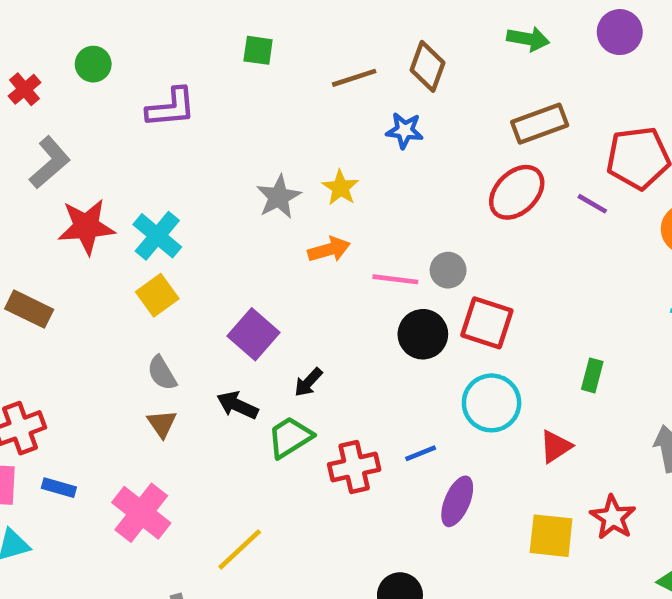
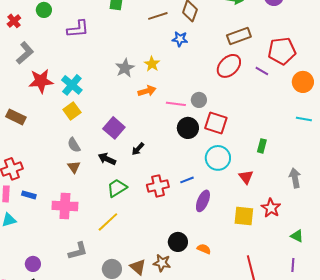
green trapezoid: (290, 437) -> (117, 188), moved
red triangle: (556, 446) -> (246, 177), turned -35
pink cross: (141, 513) -> (65, 206), turned -35

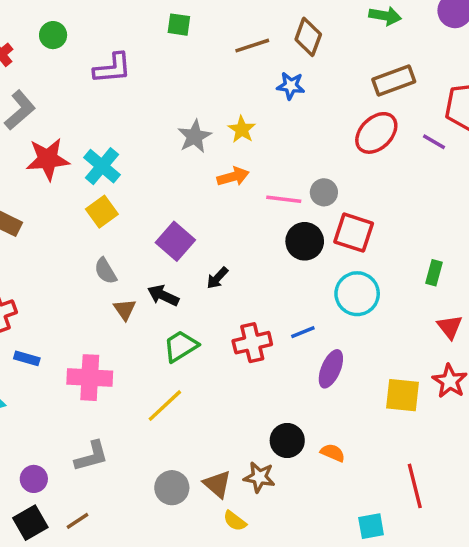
brown triangle: (74, 167) -> (125, 309), moved
red triangle: (246, 177) -> (450, 327), moved
gray L-shape: (78, 251) -> (91, 456), moved

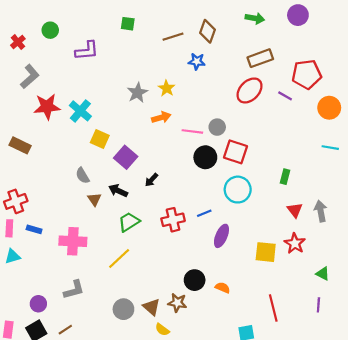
yellow square: (102, 212) -> (100, 139), moved, turned -30

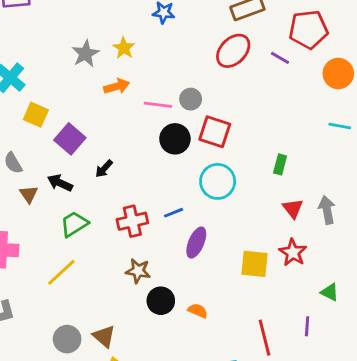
brown star: (177, 303) -> (138, 271), moved
purple line: (318, 305) -> (307, 326), moved

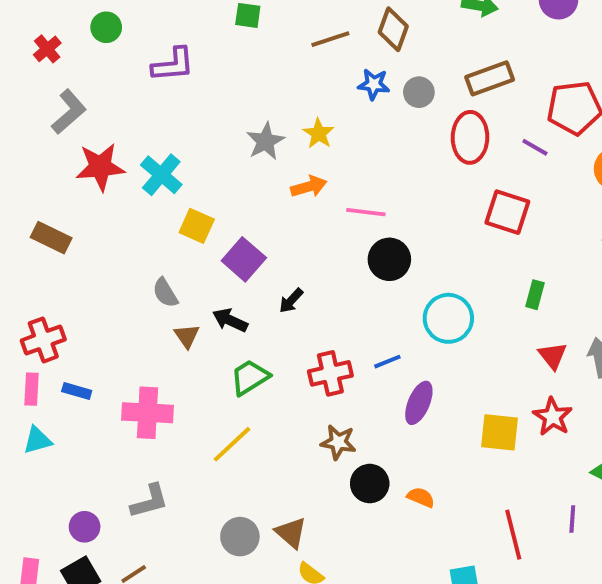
red ellipse: (233, 51) -> (470, 137), turned -44
gray circle: (191, 99) -> (419, 92), moved
red square: (215, 132) -> (507, 212), moved

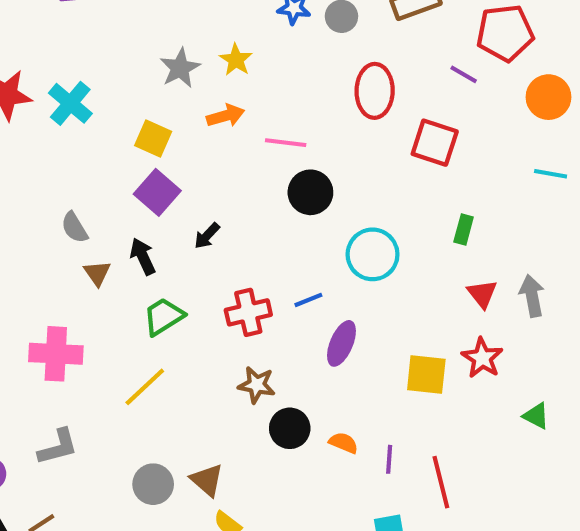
red ellipse: (470, 137) -> (375, 91), moved
yellow square: (197, 226) -> (153, 138), moved
black arrow: (230, 320) -> (143, 256), turned 40
purple line: (572, 519) -> (389, 459), moved

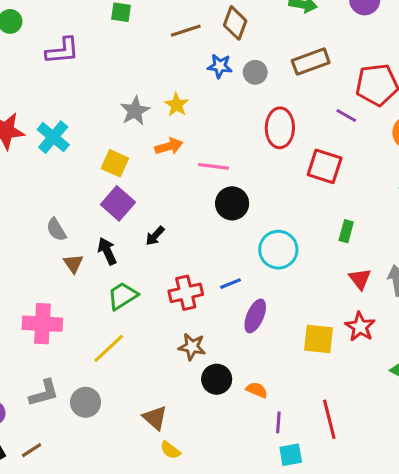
purple line: (389, 459) -> (278, 422), moved
gray circle: (153, 484) -> (86, 402), moved

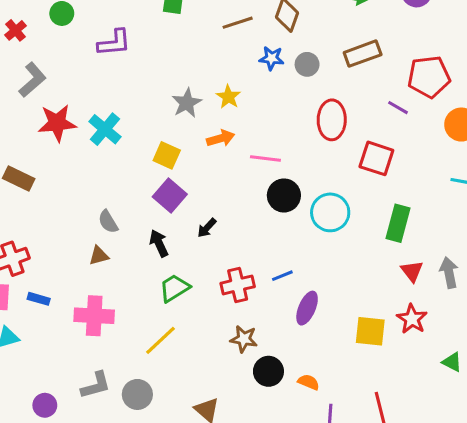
green rectangle: (346, 231) -> (398, 223), size x1.6
cyan circle: (278, 250) -> (330, 212), moved
brown triangle: (73, 264) -> (99, 256), moved, turned 50

